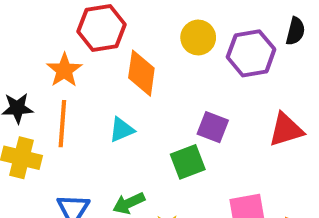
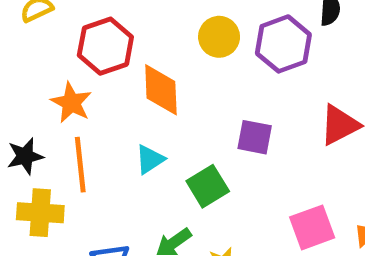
green square: (188, 162) -> (208, 186), moved

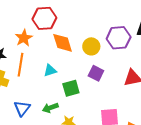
yellow circle: (219, 37) -> (91, 46), moved
orange diamond: (161, 90) -> (63, 43), turned -30

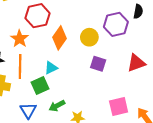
orange diamond: (63, 43) -> (60, 38), turned 60
green square: (71, 88) -> (40, 86), moved

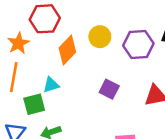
yellow circle: (89, 37) -> (100, 37), moved

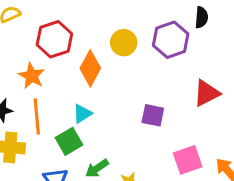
purple square: (109, 89) -> (153, 115), moved

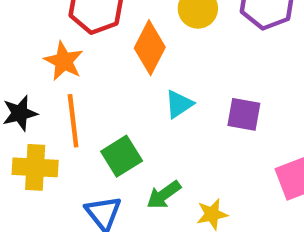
cyan triangle: (82, 114) -> (179, 104), moved

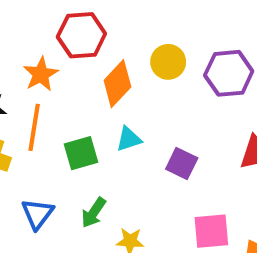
green square: (122, 156) -> (81, 153), moved
green arrow: (164, 195) -> (94, 213), turned -36

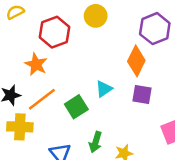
yellow circle: (168, 62) -> (96, 16), moved
orange diamond: (117, 84) -> (136, 61), moved
orange line: (34, 127) -> (42, 99), turned 60

